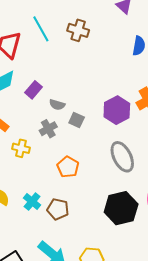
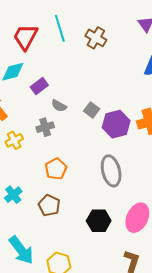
gray square: (77, 120) -> (92, 110), moved
yellow cross: (21, 148) -> (14, 140), turned 36
black hexagon: (121, 208) -> (99, 221), size x0.7
brown pentagon: (58, 209) -> (49, 205), moved

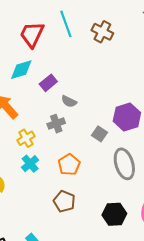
gray square: (92, 110) -> (100, 134), moved
cyan cross: (13, 195) -> (30, 164), moved

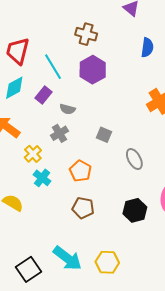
cyan line: (66, 24) -> (53, 67), moved
purple hexagon: (127, 117) -> (93, 70), moved
gray ellipse: (124, 164) -> (134, 159), size x0.7

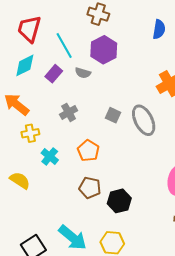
gray semicircle: (67, 109) -> (83, 73), moved
yellow cross: (33, 154) -> (30, 133), moved, turned 30
gray ellipse: (134, 159) -> (144, 120), moved, size x1.4
black hexagon: (135, 210) -> (119, 201), moved

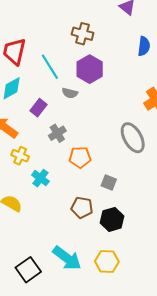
purple rectangle: (54, 74) -> (39, 108), moved
gray square: (113, 115) -> (109, 183), moved
yellow cross: (30, 133) -> (20, 156), turned 36
orange pentagon: (88, 151) -> (80, 157), moved, turned -30

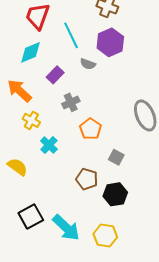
orange pentagon: (80, 157) -> (91, 129), turned 30
black square: (28, 270) -> (31, 217), moved

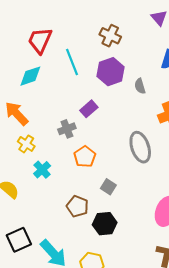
gray semicircle: (88, 64) -> (140, 86), moved, turned 49
purple rectangle: (55, 75) -> (89, 109), moved

